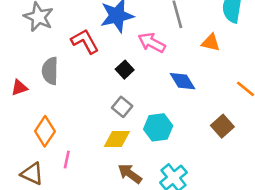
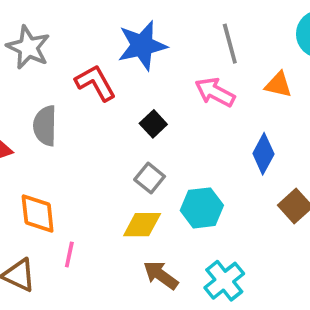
pink arrow: (152, 43) -> (215, 92), moved
blue diamond: (182, 81) -> (263, 154), moved, turned 60
orange diamond: (45, 131) -> (38, 213), turned -40

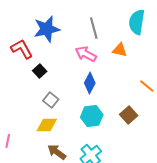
black square: (153, 124) -> (40, 71), moved
blue diamond: (263, 154) -> (90, 83), moved
cyan hexagon: (202, 208) -> (92, 116), moved

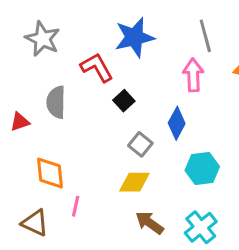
pink arrow: (86, 54) -> (193, 75), turned 60
blue diamond: (90, 83) -> (177, 123), moved

